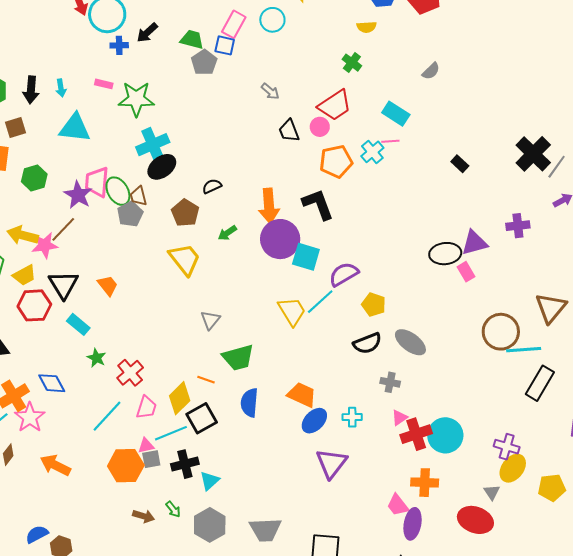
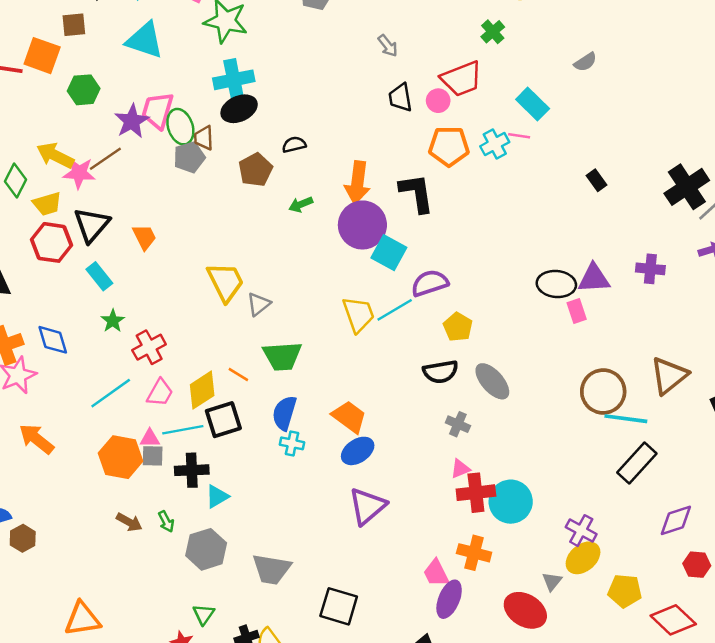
yellow trapezoid: (185, 259) -> (225, 282), moved
cyan cross: (352, 417) -> (292, 443), moved

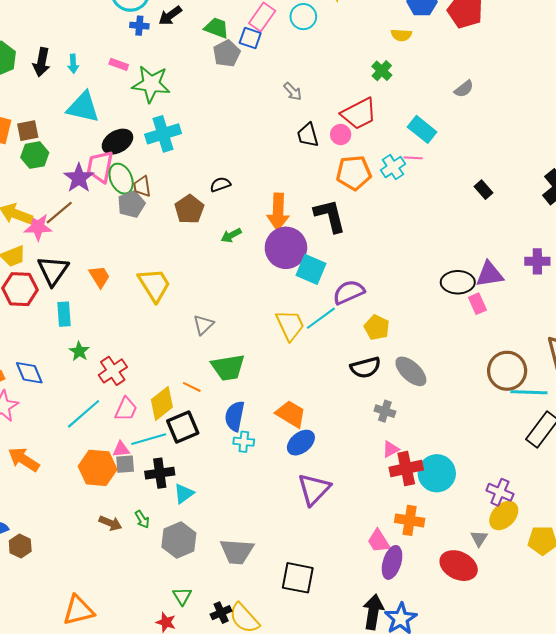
brown square: (74, 25) -> (28, 131), moved
black ellipse: (239, 109) -> (117, 142), moved
cyan rectangle: (99, 276) -> (64, 314), turned 40
yellow trapezoid: (225, 282) -> (154, 285), moved

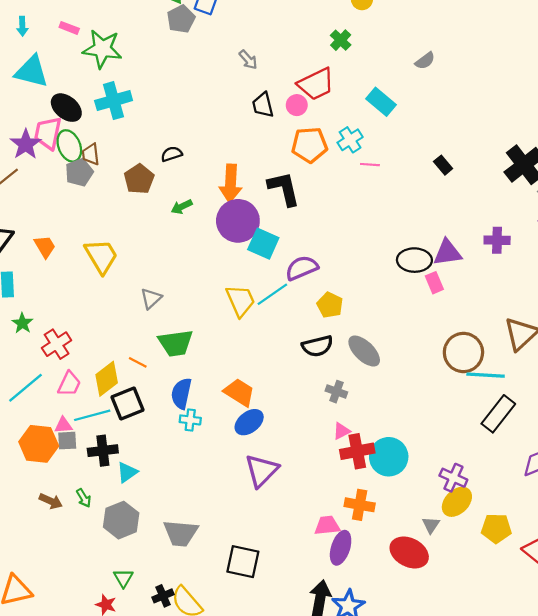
black ellipse: (117, 142) -> (66, 108), turned 68
pink line: (413, 158) -> (370, 165), moved
pink trapezoid: (379, 541) -> (327, 525), turned 115

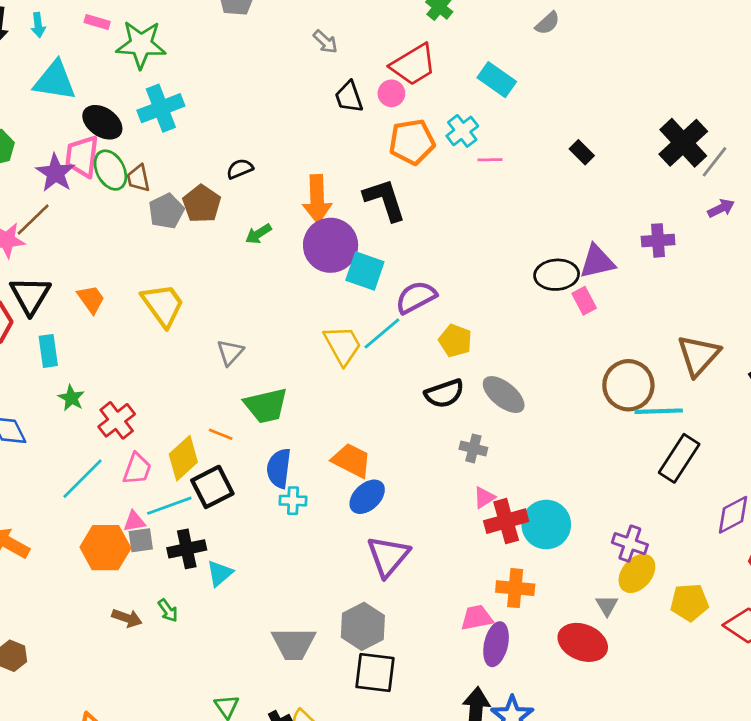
gray pentagon: (79, 172) -> (166, 211), moved
gray hexagon: (121, 520) -> (363, 626), moved

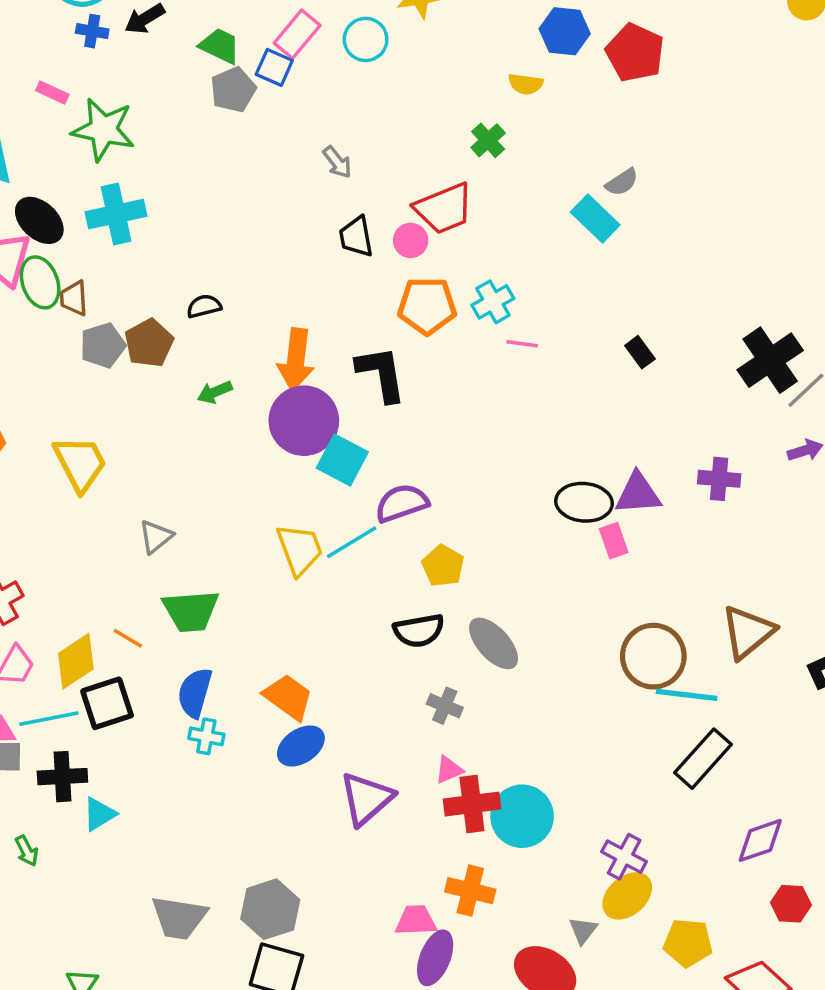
cyan rectangle: (497, 80) -> (595, 218), moved
purple triangle: (388, 556) -> (366, 799), moved

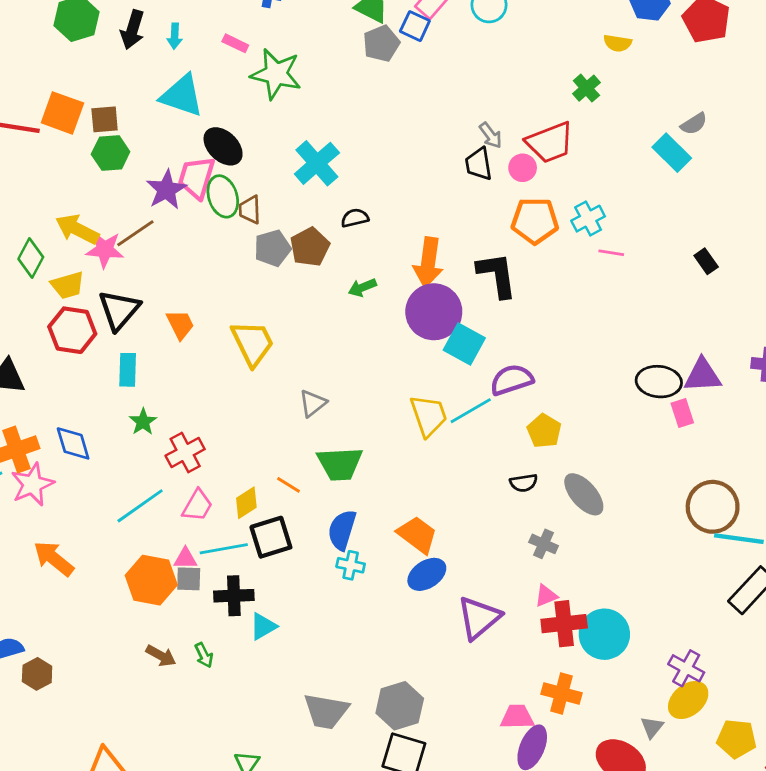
gray arrow: (337, 162) -> (491, 135), moved
cyan cross: (116, 214) -> (317, 163), moved, turned -30
black semicircle: (419, 631) -> (524, 483), size x0.7
yellow diamond: (76, 661) -> (246, 503), size x0.7

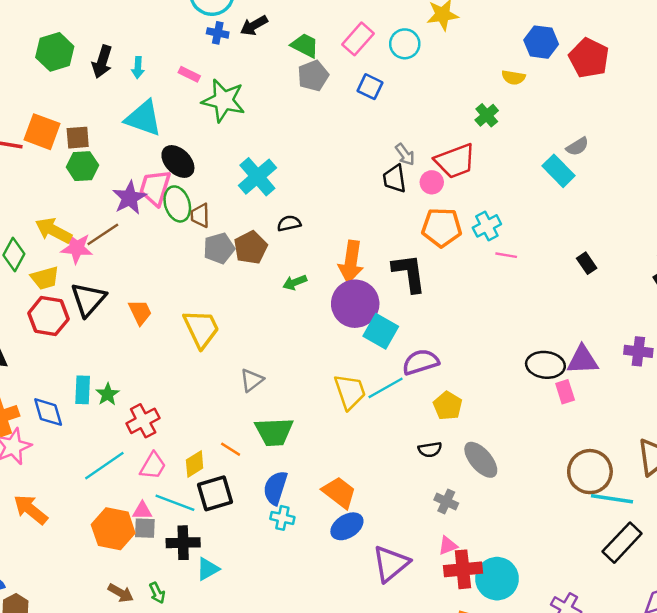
blue square: (415, 26) -> (370, 87), moved
cyan rectangle: (128, 370) -> (83, 390), moved
cyan line: (224, 549) -> (175, 503), turned 30

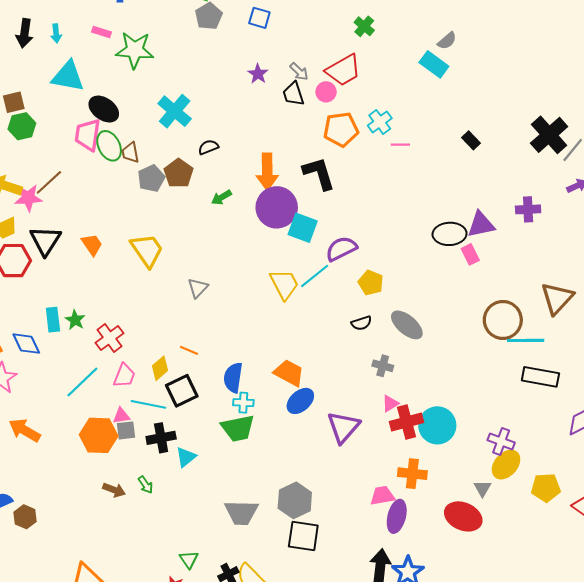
purple star: (129, 198) -> (258, 74), moved, size x0.7
green trapezoid: (274, 432) -> (238, 428), moved
black rectangle: (622, 543) -> (540, 377), turned 66

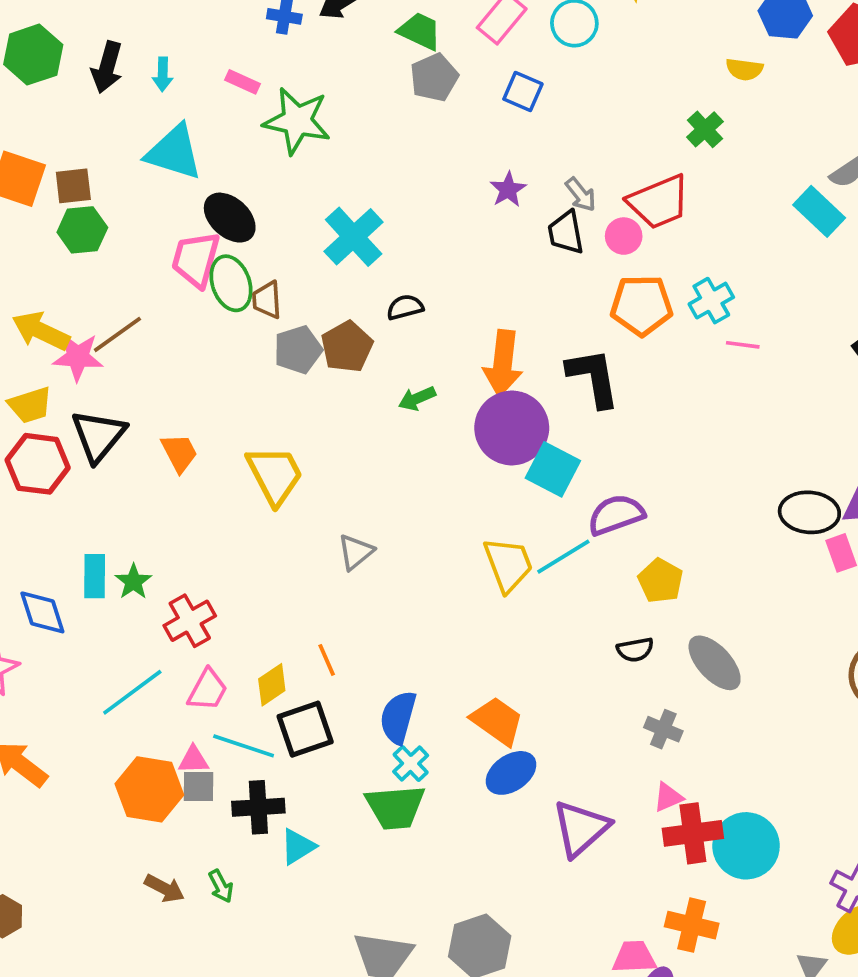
orange line: (189, 350) -> (327, 660), turned 36
cyan cross: (243, 403) -> (411, 763), turned 36

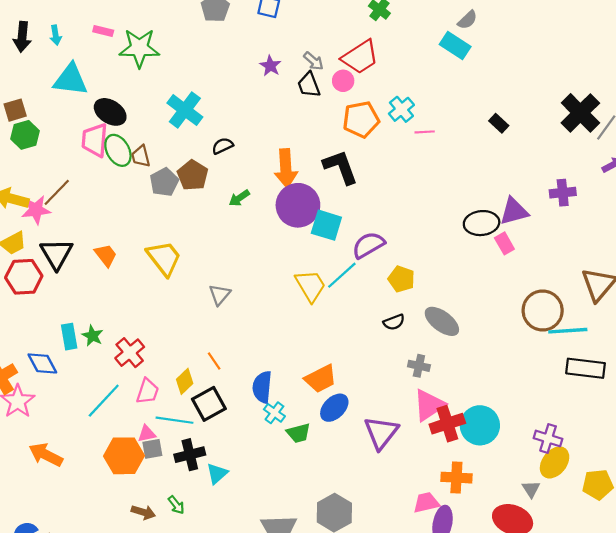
orange trapezoid: (497, 721) -> (321, 379), turned 128
pink triangle: (668, 797) -> (429, 405), size x1.8
green trapezoid: (395, 807) -> (299, 433), moved, size x0.7

